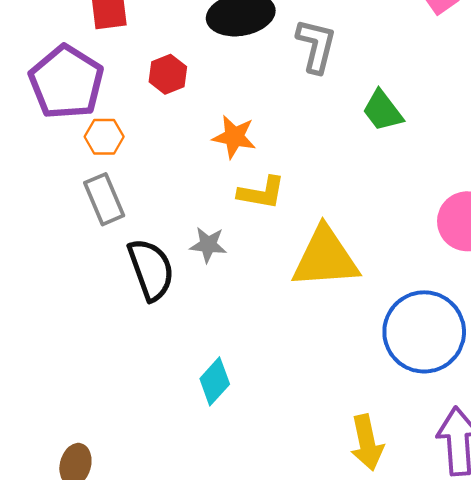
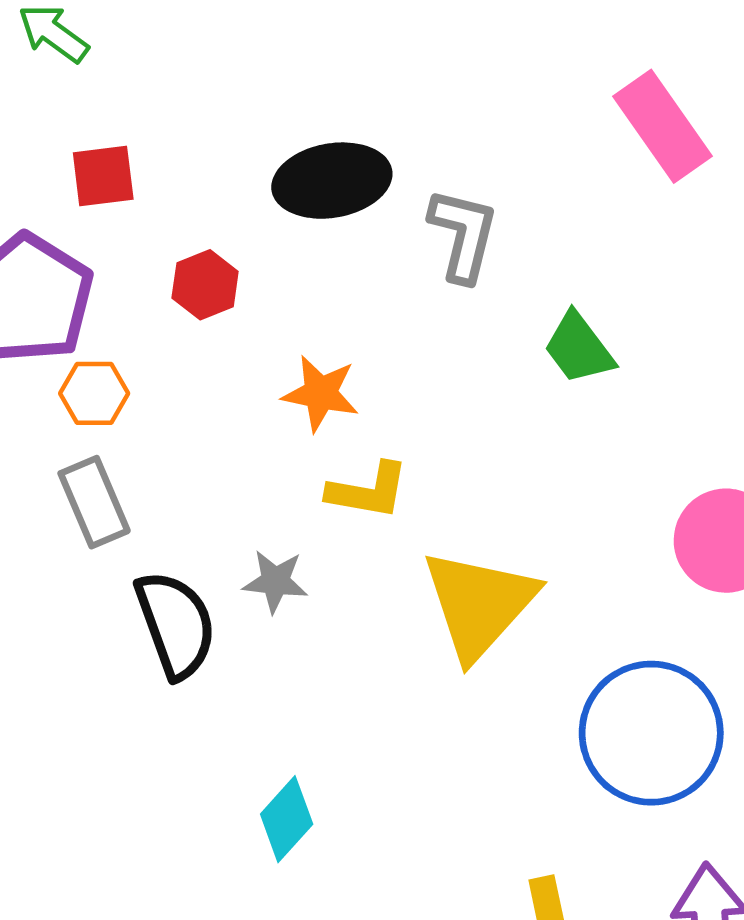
yellow triangle: (325, 258) -> (479, 604), turned -44

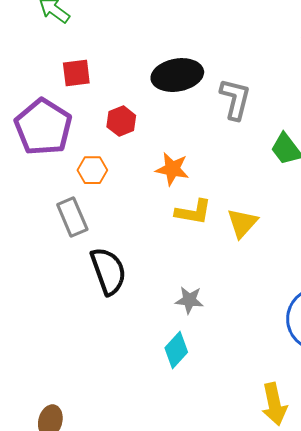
orange hexagon: (94, 393) -> (92, 170), moved
gray star: (275, 581) -> (189, 300), moved
yellow triangle: (479, 604) -> (242, 223), moved, size x0.6
cyan diamond: (287, 819) -> (176, 350), moved

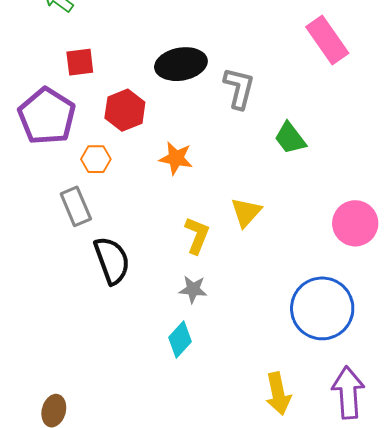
red hexagon: (121, 121) -> (125, 110), size x1.4
yellow L-shape: (193, 212) -> (197, 235), moved, turned -78

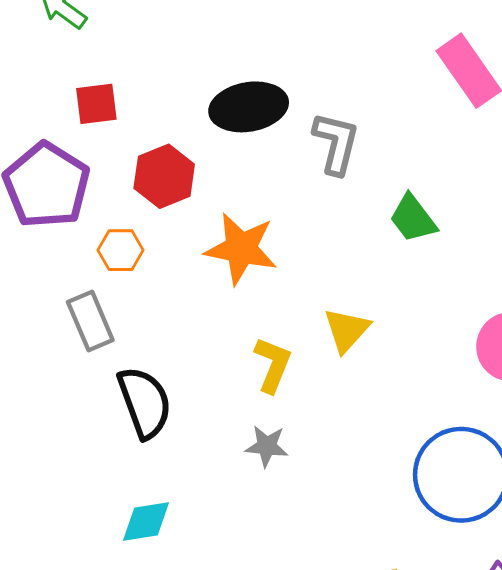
orange star: (176, 158) -> (241, 249), size x1.4
cyan diamond: (180, 339) -> (146, 521), moved, turned 39

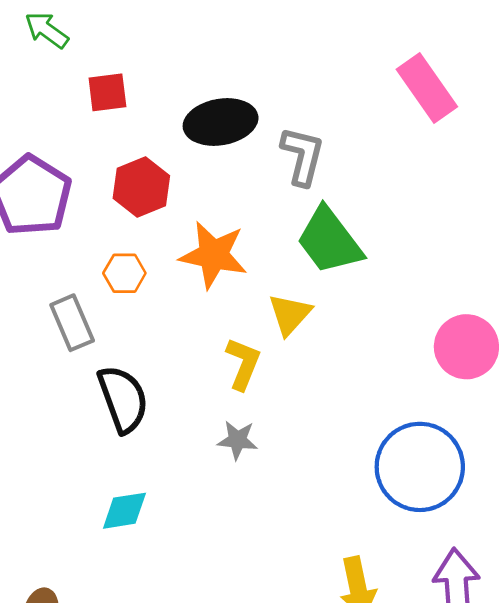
red square: (96, 104) -> (107, 92), moved
green trapezoid: (413, 218) -> (329, 241), moved, size x1.5
orange hexagon: (120, 250) -> (124, 273), moved
yellow triangle: (347, 330) -> (290, 314), moved

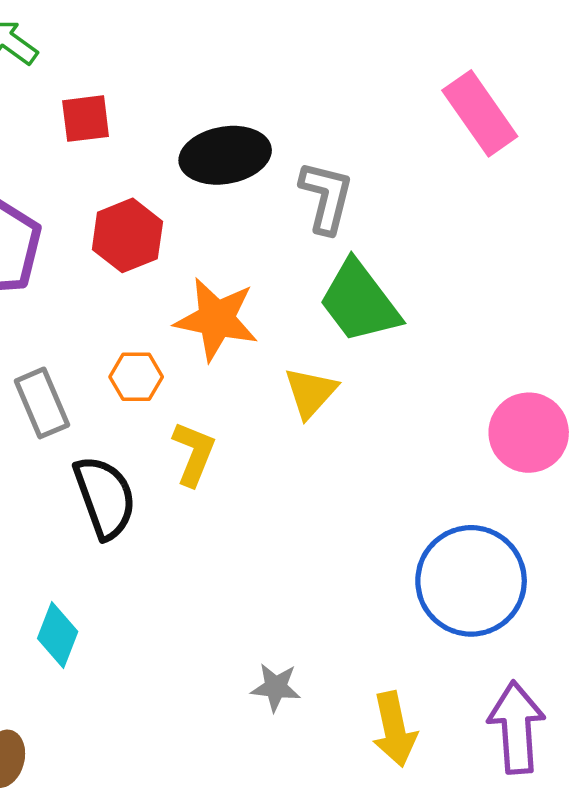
orange hexagon: (124, 273) -> (136, 377), moved
yellow L-shape: (243, 364) -> (194, 454), moved
gray star: (237, 440) -> (276, 687), moved
cyan diamond: (124, 511) -> (58, 635), moved, turned -60

